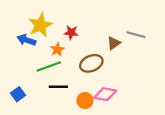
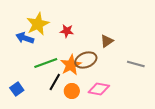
gray line: (136, 35) -> (136, 64), moved
orange star: (57, 50) -> (71, 65), moved, size x1.5
black line: (58, 87) -> (55, 82), turned -60
orange circle: (85, 101) -> (72, 91), moved

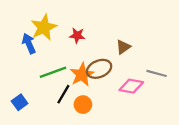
blue arrow: (25, 38) -> (29, 43), turned 48
pink diamond: (99, 89) -> (131, 86), moved

